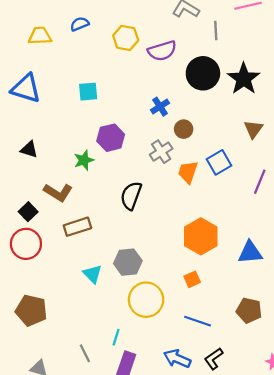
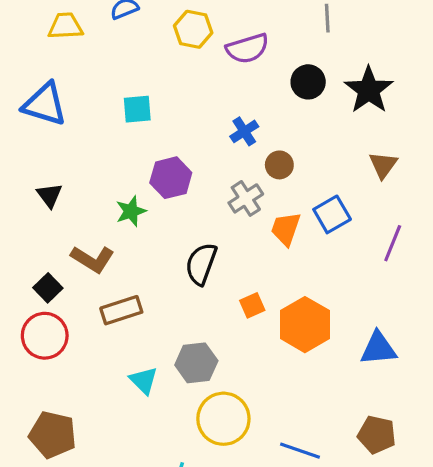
black circle: (203, 73) -> (308, 82), size x0.7
black triangle: (29, 149) -> (49, 195), turned 36
orange square: (192, 279) -> (252, 305), moved

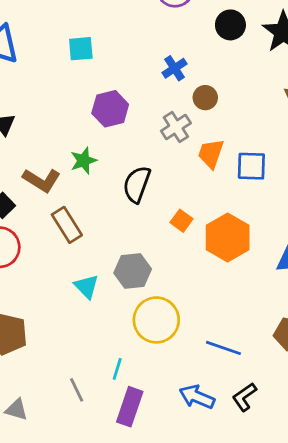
green star: (131, 211) -> (84, 161), moved
blue square: (332, 214) -> (251, 166), moved, turned 32
orange square: (252, 305) -> (181, 221), turned -30
brown rectangle: (121, 310) -> (67, 225), turned 76

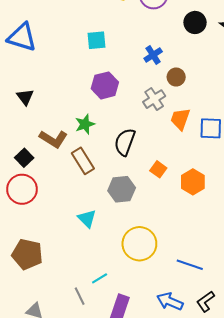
cyan square: (81, 49) -> (96, 40), moved
brown rectangle: (67, 225) -> (83, 161), moved
orange hexagon: (228, 237) -> (193, 182), size x0.7
gray hexagon: (133, 271) -> (122, 189), moved
cyan line: (117, 369) -> (100, 278), moved, turned 42

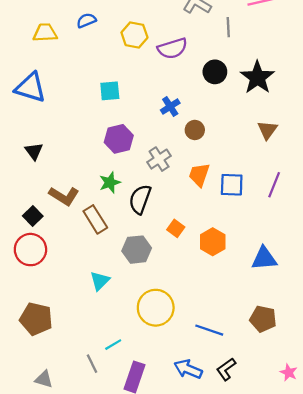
gray cross: (154, 99) -> (159, 159), moved
green star: (85, 124) -> (110, 183), moved
cyan triangle: (87, 219) -> (100, 281), turned 30

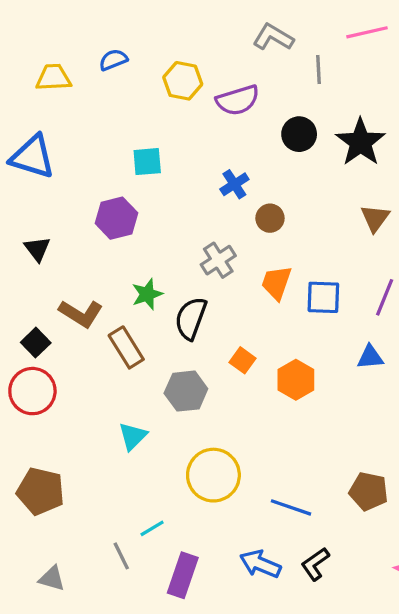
purple hexagon: (119, 139) -> (116, 218), moved
blue triangle: (264, 259) -> (370, 357), moved, size x0.7

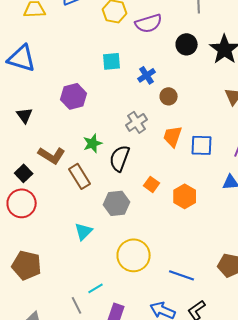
cyan square: (147, 162) -> (112, 61), moved

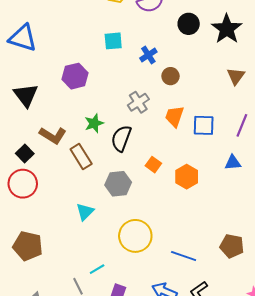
black triangle: (25, 115) -> (26, 95), size x1.5

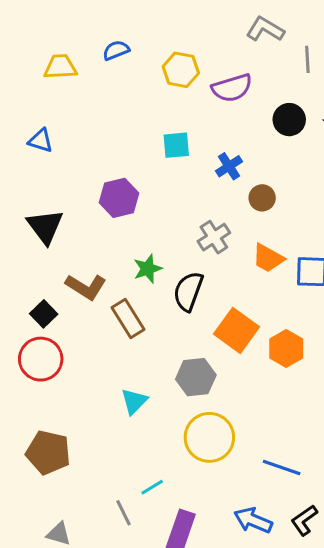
blue triangle: (23, 38) -> (41, 141), size x0.6
orange trapezoid: (175, 116) -> (268, 258), turned -80
orange square: (153, 165) -> (237, 330), size x1.8
gray hexagon: (118, 184) -> (196, 377), moved

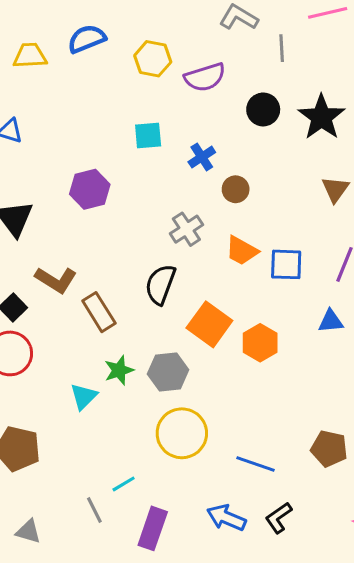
blue semicircle: (116, 50) -> (87, 39), size x1.4
green star: (148, 269) -> (119, 370), moved
cyan triangle: (134, 401) -> (84, 396), moved

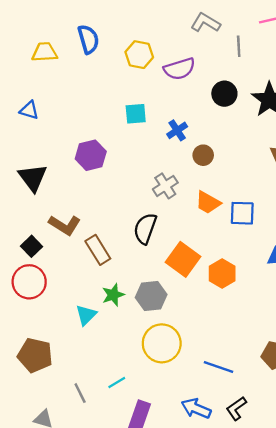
blue semicircle: (87, 39) -> (88, 39), turned 96
gray line: (94, 510) -> (80, 393), moved

